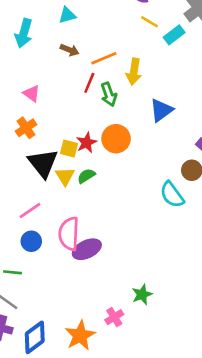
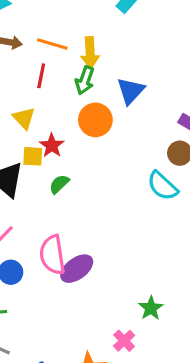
orange line: (104, 58) -> (52, 44), turned 50
green arrow: (109, 94) -> (85, 80), moved, turned 50
orange circle: (116, 139) -> (95, 120), moved
yellow triangle: (65, 176) -> (24, 118), moved

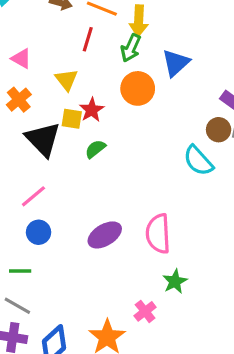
pink semicircle: (52, 255) -> (158, 234), moved

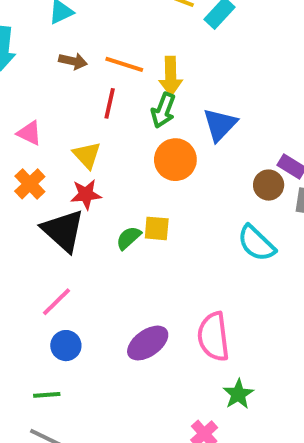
red star: (92, 110) -> (86, 194), moved, turned 30
yellow square: (72, 119) -> (157, 228), moved
brown circle: (219, 130) -> (269, 185), moved

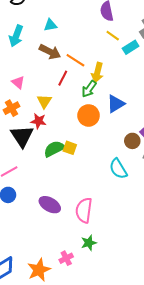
brown arrow: (73, 61) -> (50, 52), size x1.5
green semicircle: (129, 238) -> (54, 149), size x1.5
purple ellipse: (148, 343) -> (50, 205), turned 50

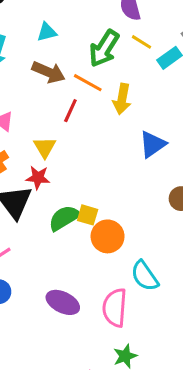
green arrow: (89, 89) -> (104, 48), moved, size x1.4
orange circle: (89, 115) -> (108, 236), moved
cyan semicircle: (118, 169) -> (145, 276), moved

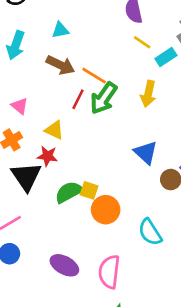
green arrow: (104, 48) -> (104, 98), moved
yellow arrow: (122, 99) -> (148, 94), moved
blue triangle: (153, 144) -> (146, 153), moved, turned -45
yellow triangle: (45, 147) -> (54, 130), turned -36
cyan semicircle: (145, 276) -> (150, 232), moved

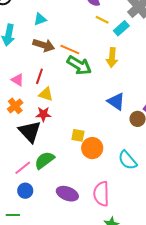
green arrow: (104, 98) -> (79, 65), turned -85
red line: (78, 99) -> (39, 76), moved
green semicircle: (69, 192) -> (45, 160), moved

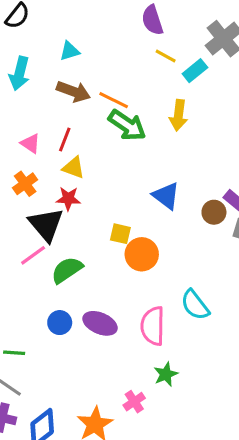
blue triangle: (116, 101) -> (166, 196), moved
cyan semicircle: (128, 160) -> (195, 305), moved
pink line: (23, 168) -> (33, 255), moved
blue circle: (25, 191) -> (60, 323), moved

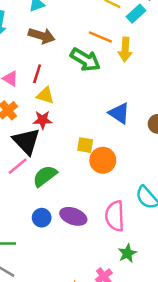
orange line: (114, 100) -> (100, 37), moved

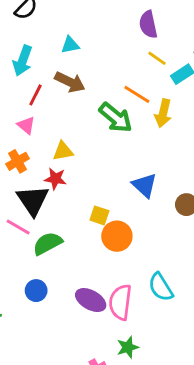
red line: (37, 74) -> (36, 95), moved
yellow triangle: (45, 95) -> (63, 151), turned -36
pink line: (18, 166) -> (18, 227), turned 60
purple ellipse: (73, 216) -> (91, 300), moved

